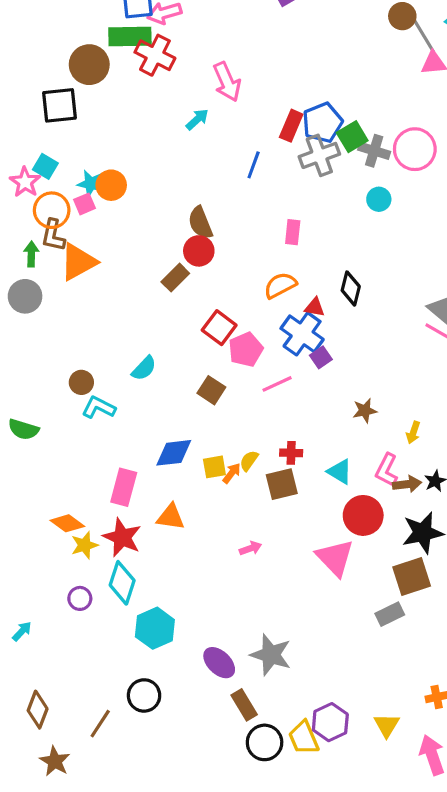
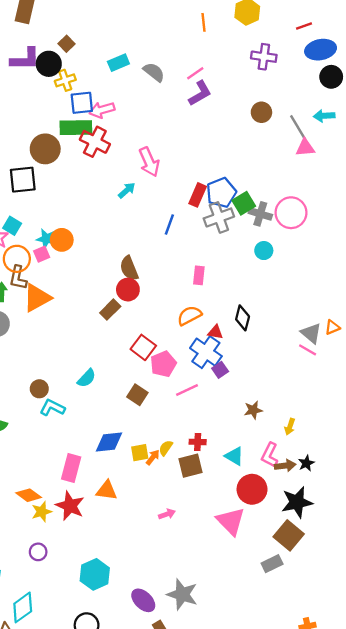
brown circle: (402, 16) -> (261, 112), moved
brown square: (412, 577) -> (289, 535), turned -32
cyan diamond: (122, 583) -> (23, 607), moved, turned 36

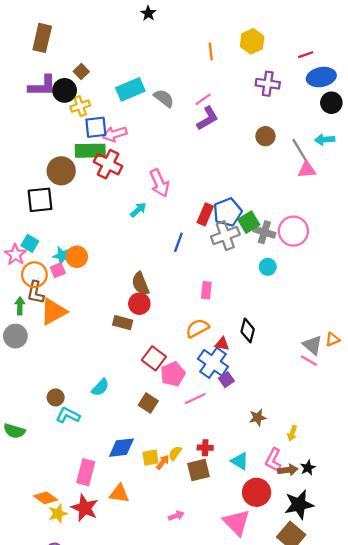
cyan rectangle: (118, 63) -> (130, 89), size x1.4
brown rectangle: (110, 310) -> (123, 323), turned 60

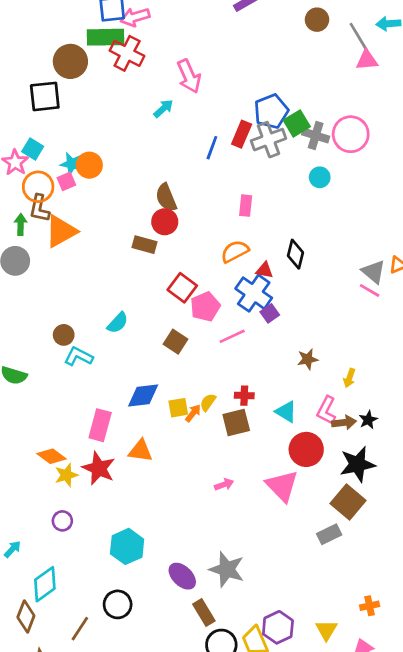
red rectangle: (205, 214) -> (242, 134), moved
pink arrow: (176, 516) -> (224, 484), moved

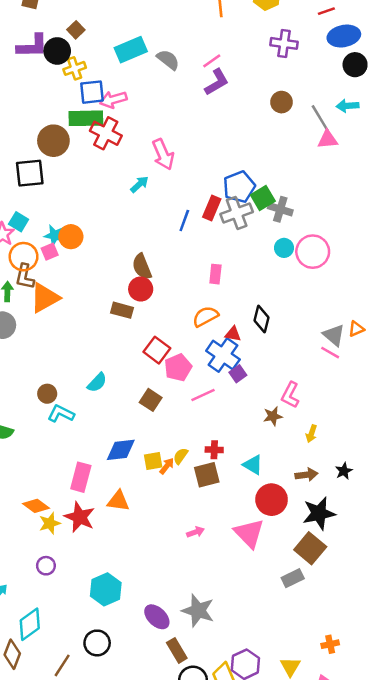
pink circle: (351, 134) -> (313, 252), moved
pink L-shape: (326, 410) -> (290, 395), moved
black star: (368, 420) -> (344, 471), moved

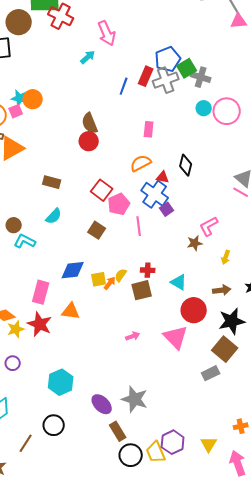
brown rectangle: (122, 310) -> (52, 182), moved
pink line: (203, 395) -> (139, 226), turned -72
pink L-shape: (290, 395) -> (209, 226), turned 35

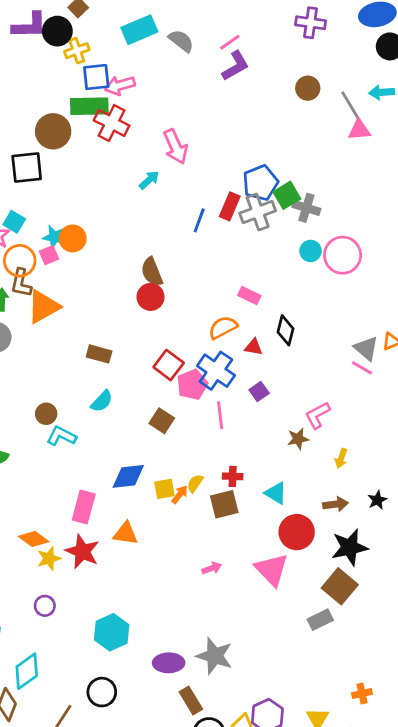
pink rectangle: (149, 129) -> (249, 295), moved, turned -70
blue cross: (155, 194) -> (216, 371), moved
purple ellipse: (102, 404) -> (169, 663), turned -45

